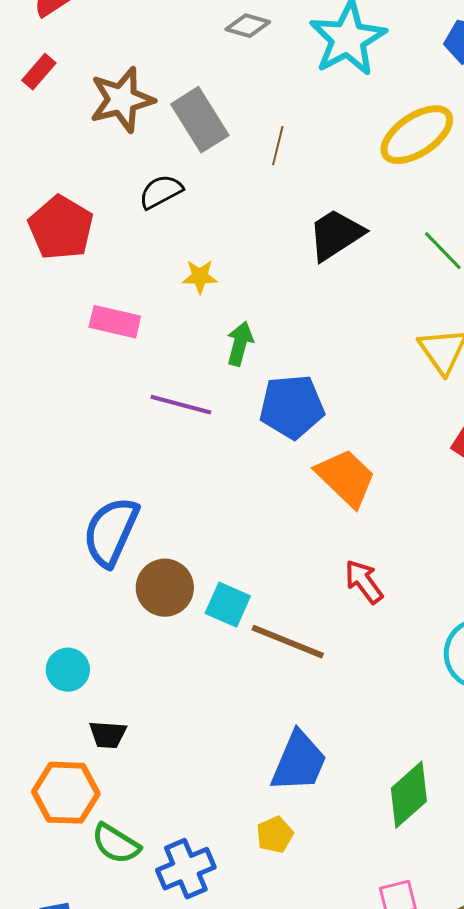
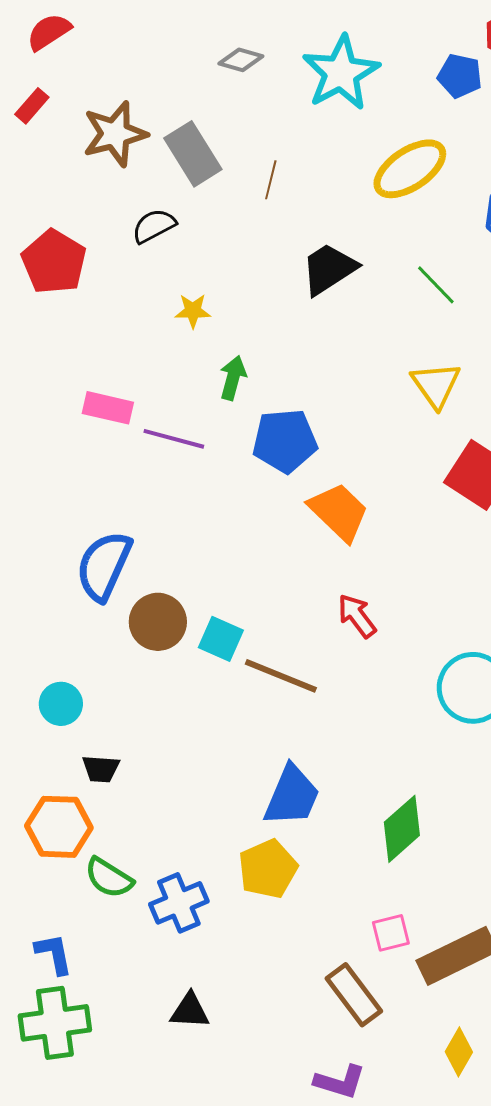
pink rectangle: (115, 322) -> (108, 408), moved
yellow pentagon: (275, 835) -> (268, 869), size x1.6

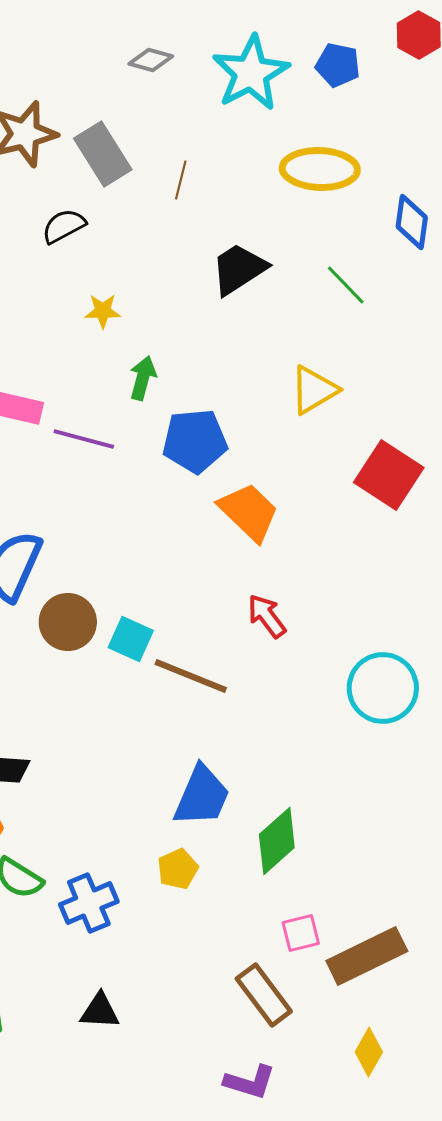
blue pentagon: (460, 76) -> (338, 65), moved
yellow ellipse: (410, 169) -> (320, 169), turned 36
yellow triangle: (436, 385) -> (314, 390), moved, turned 34
green diamond: (402, 829) -> (277, 841), moved
yellow pentagon: (268, 869) -> (178, 869), size x0.7

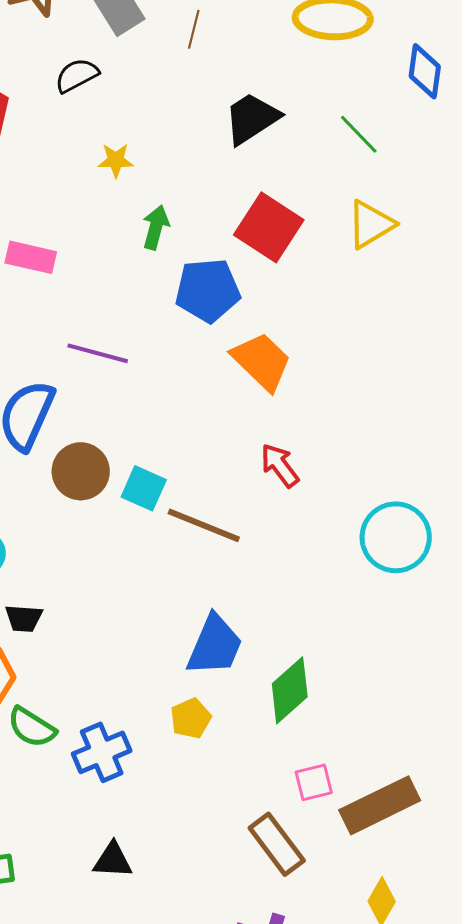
yellow triangle: (314, 390) -> (371, 224), moved
purple line: (84, 439) -> (98, 353), moved
red square: (389, 475) -> (269, 227), moved

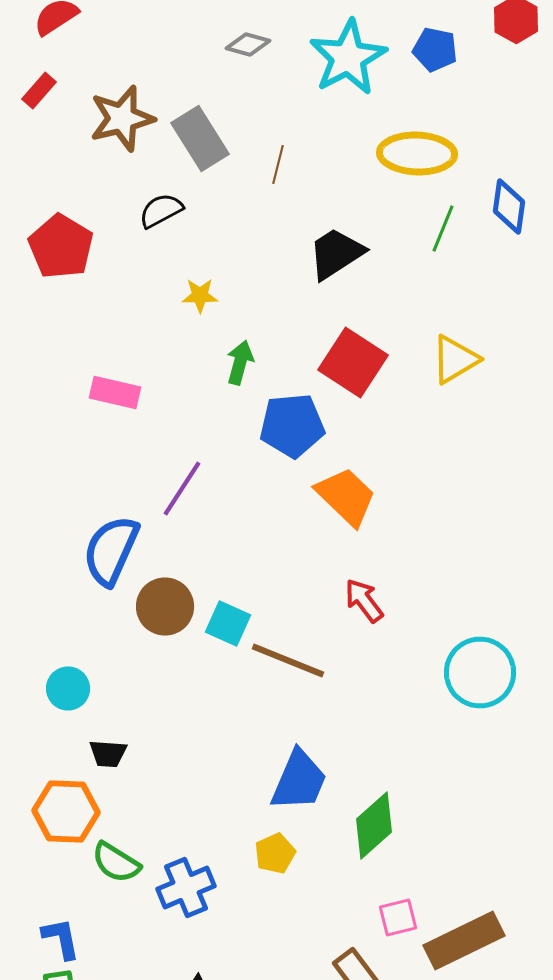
green line: (359, 134) -> (443, 228), moved, turned 66
purple line: (98, 353) -> (182, 488), turned -72

